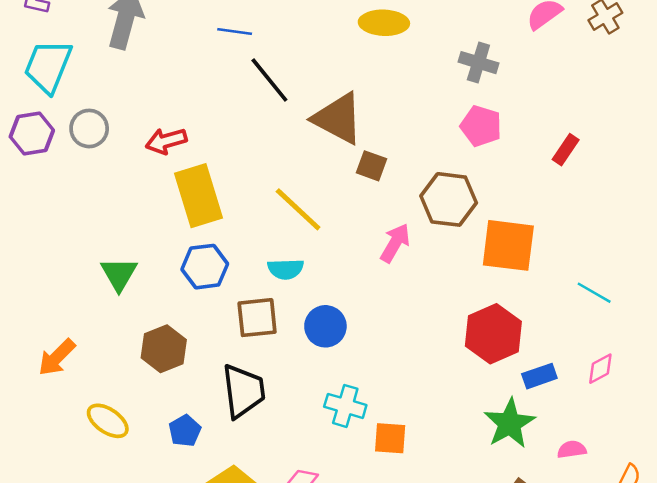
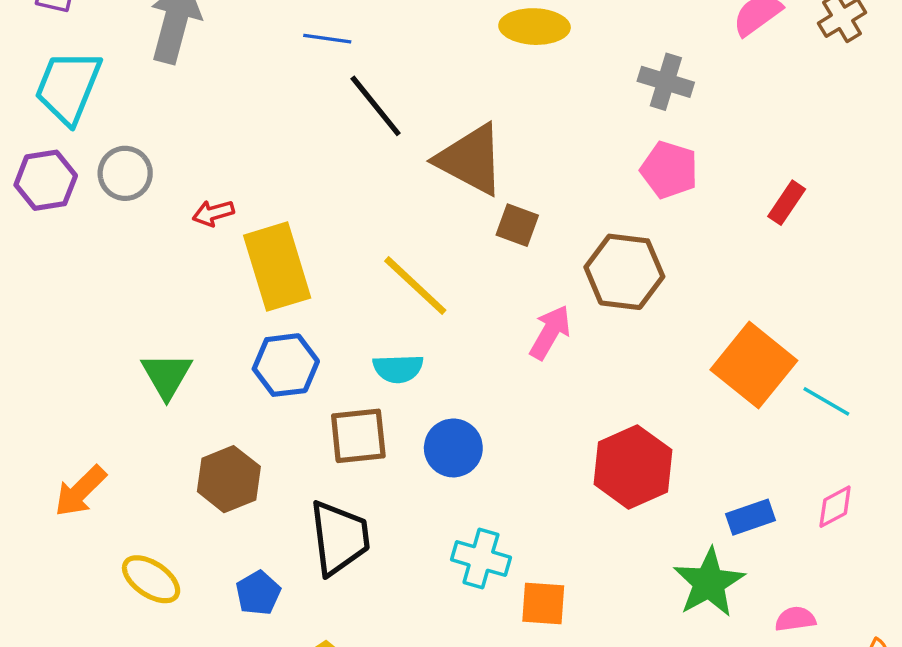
red arrow: (166, 141) -> (213, 213), moved, size x0.7
orange square: (508, 245) -> (754, 365), moved, turned 32
red hexagon: (493, 334) -> (633, 467), moved

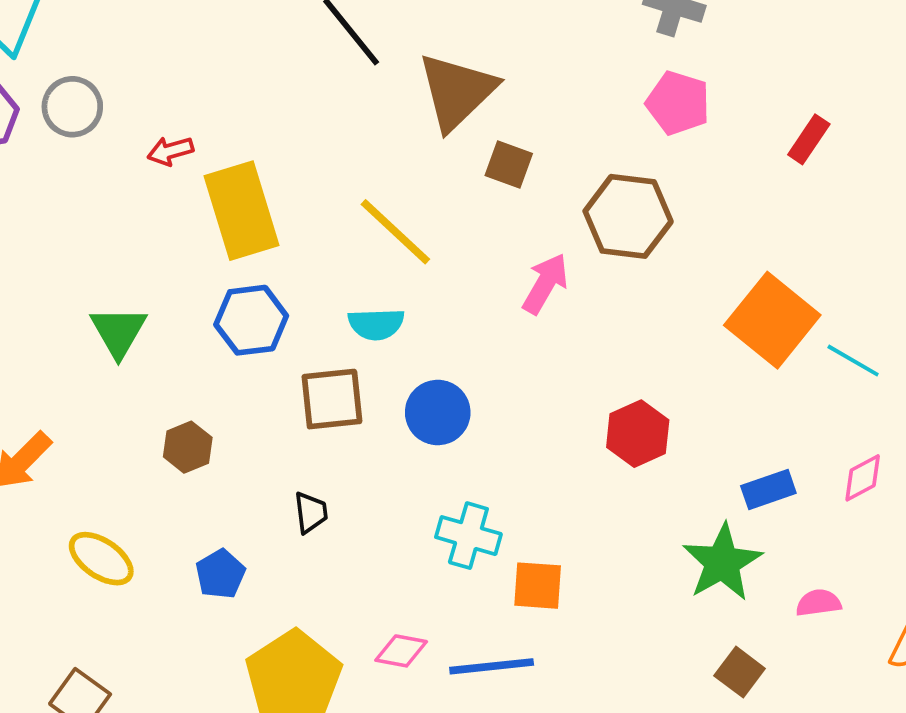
brown triangle: (471, 160) -> (457, 91), turned 48
red hexagon: (633, 467) -> (638, 434), size x0.7
brown hexagon: (229, 479) -> (188, 447), size x0.7
black trapezoid: (339, 538) -> (311, 512), size x0.5

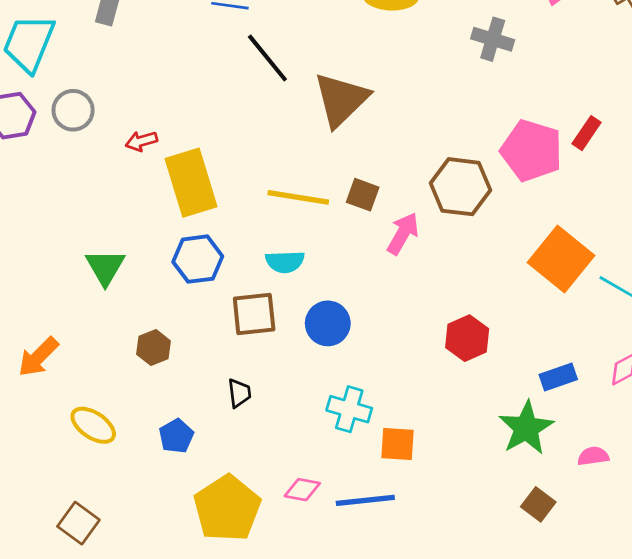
pink pentagon: (678, 103) -> (532, 150), moved, size x1.4
brown square: (509, 164) -> (363, 195), moved
yellow line: (395, 232) -> (298, 197), turned -34

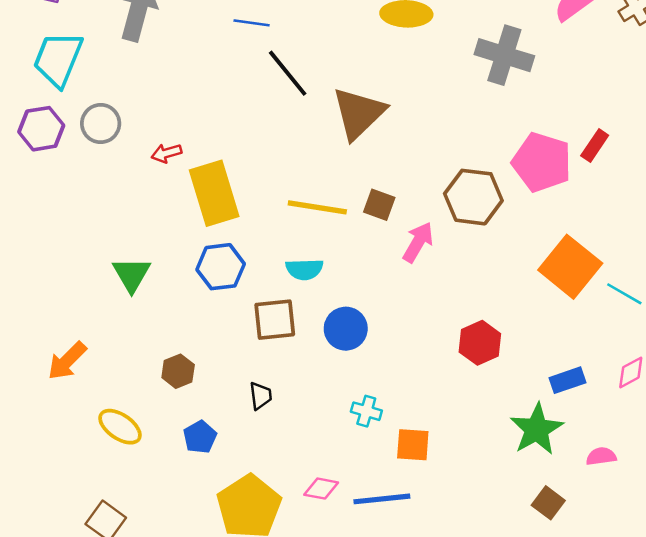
gray cross: (493, 39) -> (504, 55), size x1.4
brown hexagon: (154, 348) -> (178, 371), moved
cyan cross: (349, 409) -> (366, 411), size x0.7

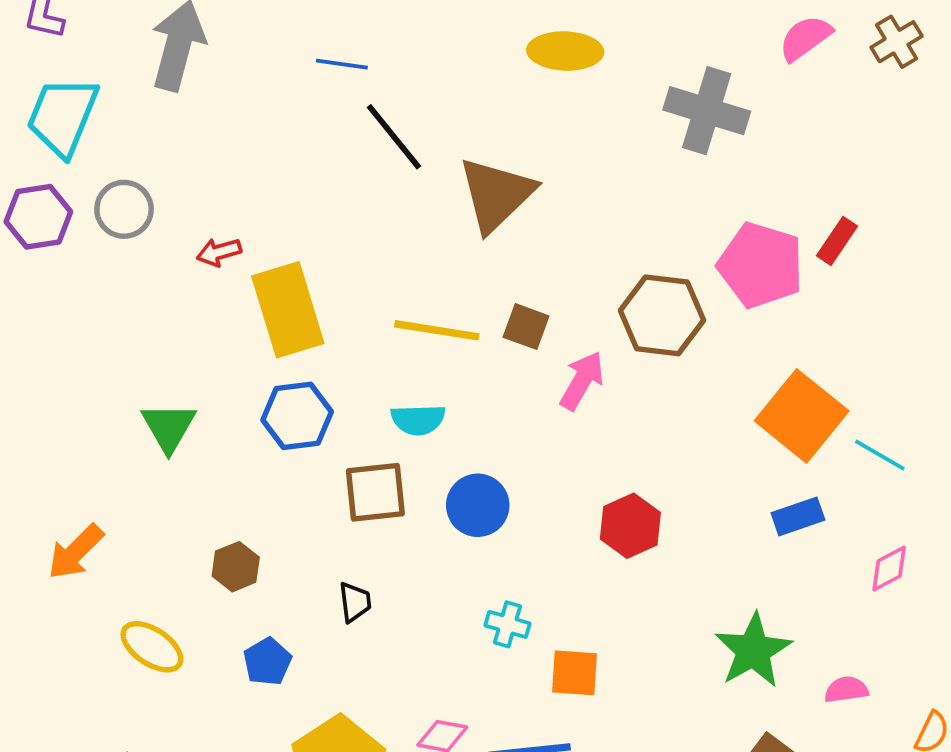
red hexagon: (480, 343) -> (630, 526), moved
blue rectangle: (568, 380) -> (798, 516), moved

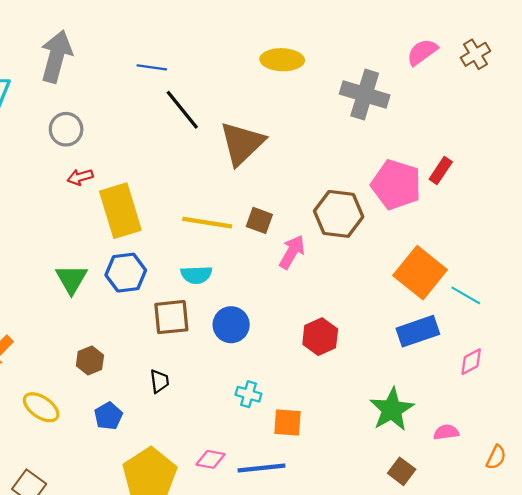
gray circle: (124, 209) -> (66, 129), moved
green triangle: (169, 427) -> (71, 279), moved
blue rectangle: (798, 516) -> (418, 331), size x1.4

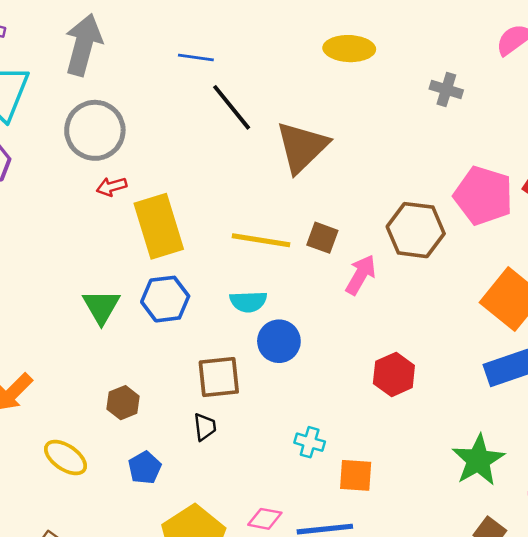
gray cross: (365, 94) -> (446, 89), size x0.6
gray circle: (66, 129) -> (95, 130), size x1.5
brown square: (171, 317) -> (219, 377), moved
blue circle: (231, 325) -> (279, 341), moved

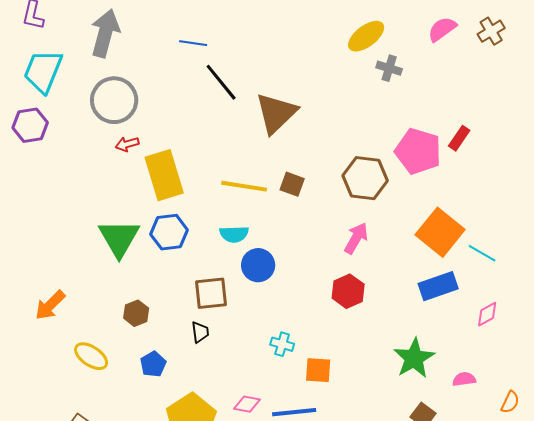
yellow ellipse: (349, 49) -> (366, 36), moved, turned -39
pink arrow: (361, 275) -> (356, 238), moved
green triangle: (101, 307) -> (119, 238), size x1.4

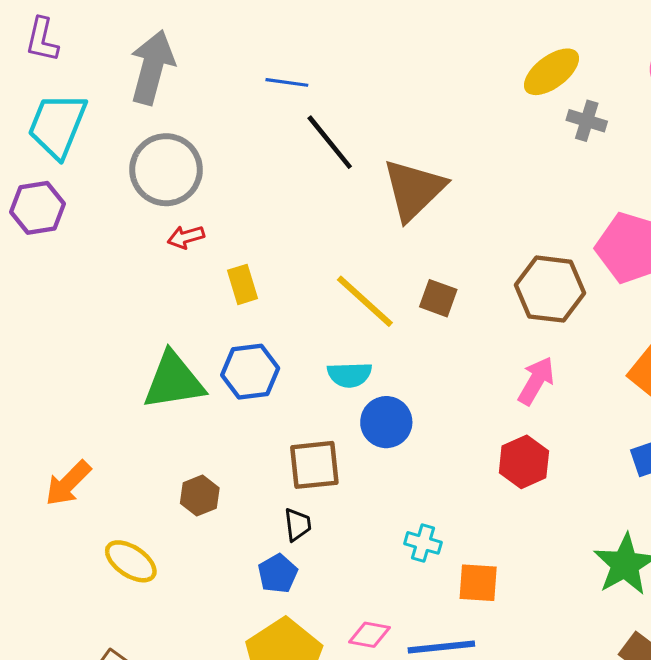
yellow rectangle: (164, 175) -> (242, 284), size x0.5
yellow line: (244, 186) -> (365, 301), turned 33
green triangle: (119, 238) -> (174, 381), turned 51
blue pentagon: (153, 364) -> (278, 574), moved

